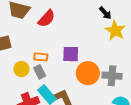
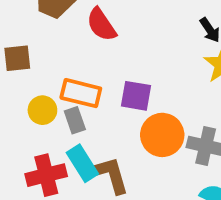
red semicircle: (46, 18) -> (101, 25), turned 96
orange rectangle: (41, 57) -> (81, 93), size x1.5

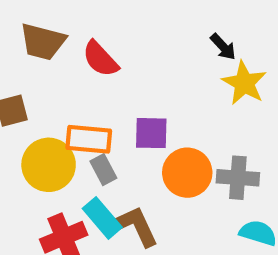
yellow circle: (42, 110) -> (49, 165), size x1.6
gray rectangle: (75, 120) -> (103, 170), moved

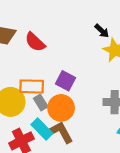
purple square: (151, 133) -> (66, 81), turned 30
orange circle: (187, 173) -> (61, 108), moved

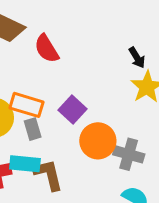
orange circle: (61, 108) -> (98, 141), moved
cyan rectangle: (42, 129) -> (25, 164), turned -55

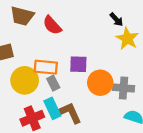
purple square: (73, 110) -> (78, 64), turned -30
cyan rectangle: (25, 164) -> (52, 108), turned 70

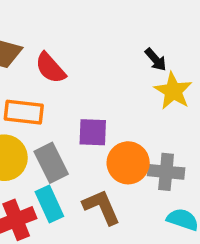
orange rectangle: (46, 67) -> (24, 112), moved
gray rectangle: (53, 83) -> (51, 163), size x1.5
brown L-shape: (70, 113) -> (101, 207), moved

